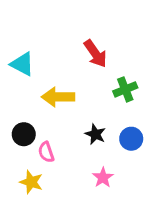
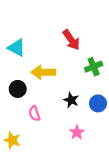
black circle: (24, 134) -> (18, 89), moved
yellow star: (31, 182) -> (12, 140), moved

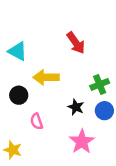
green cross: (94, 67) -> (100, 84), moved
pink star: (77, 132) -> (82, 142), size x1.5

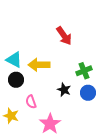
cyan triangle: (18, 51) -> (14, 60), moved
pink star: (82, 142) -> (50, 124), moved
yellow star: (13, 150) -> (11, 116), moved

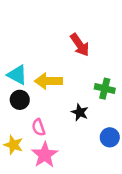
green cross: (84, 71) -> (105, 89), turned 35
blue circle: (88, 93) -> (110, 137), moved
pink star: (50, 124) -> (45, 155), moved

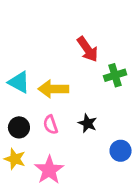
green cross: (105, 89) -> (115, 75), moved, turned -30
black circle: (20, 100) -> (19, 127), moved
pink semicircle: (38, 127) -> (51, 125), moved

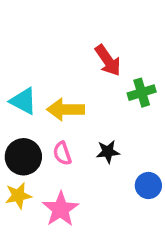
black star: (88, 123) -> (108, 152), turned -30
black circle: (19, 127) -> (23, 157), size x1.4
yellow star: (15, 159) -> (18, 196), turned -30

